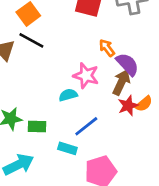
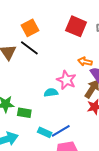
orange arrow: (107, 48) -> (85, 62), turned -48
blue line: (86, 126) -> (61, 131), moved

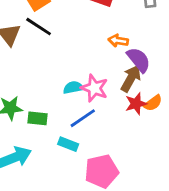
pink star: (66, 80) -> (94, 88), moved
blue line: (61, 131) -> (83, 118), moved

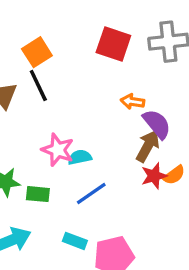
black line: (39, 27) -> (38, 86), turned 32
pink star: (94, 88) -> (58, 150), moved
cyan rectangle: (68, 144) -> (75, 241), moved

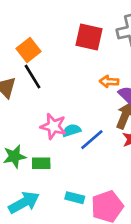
blue line: (91, 193) -> (92, 140), moved

